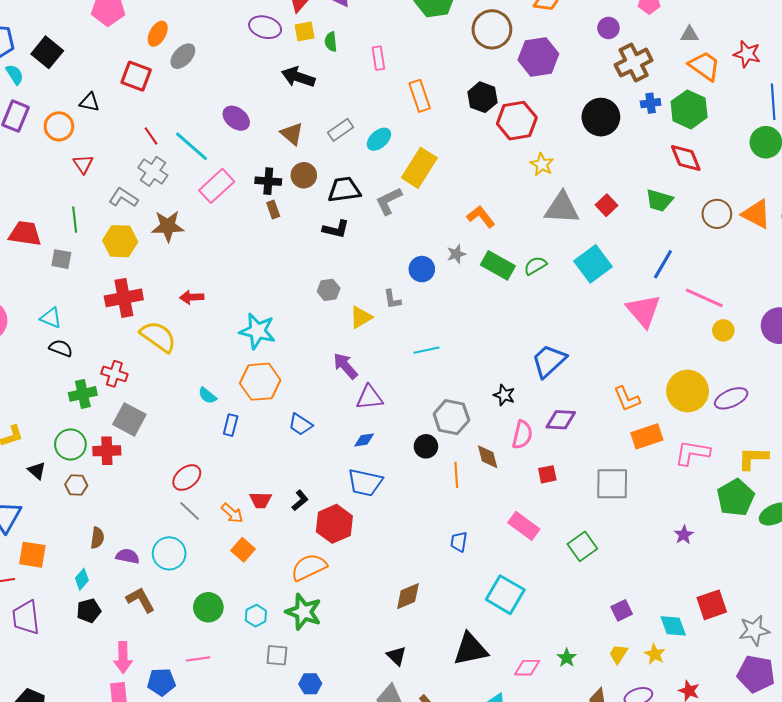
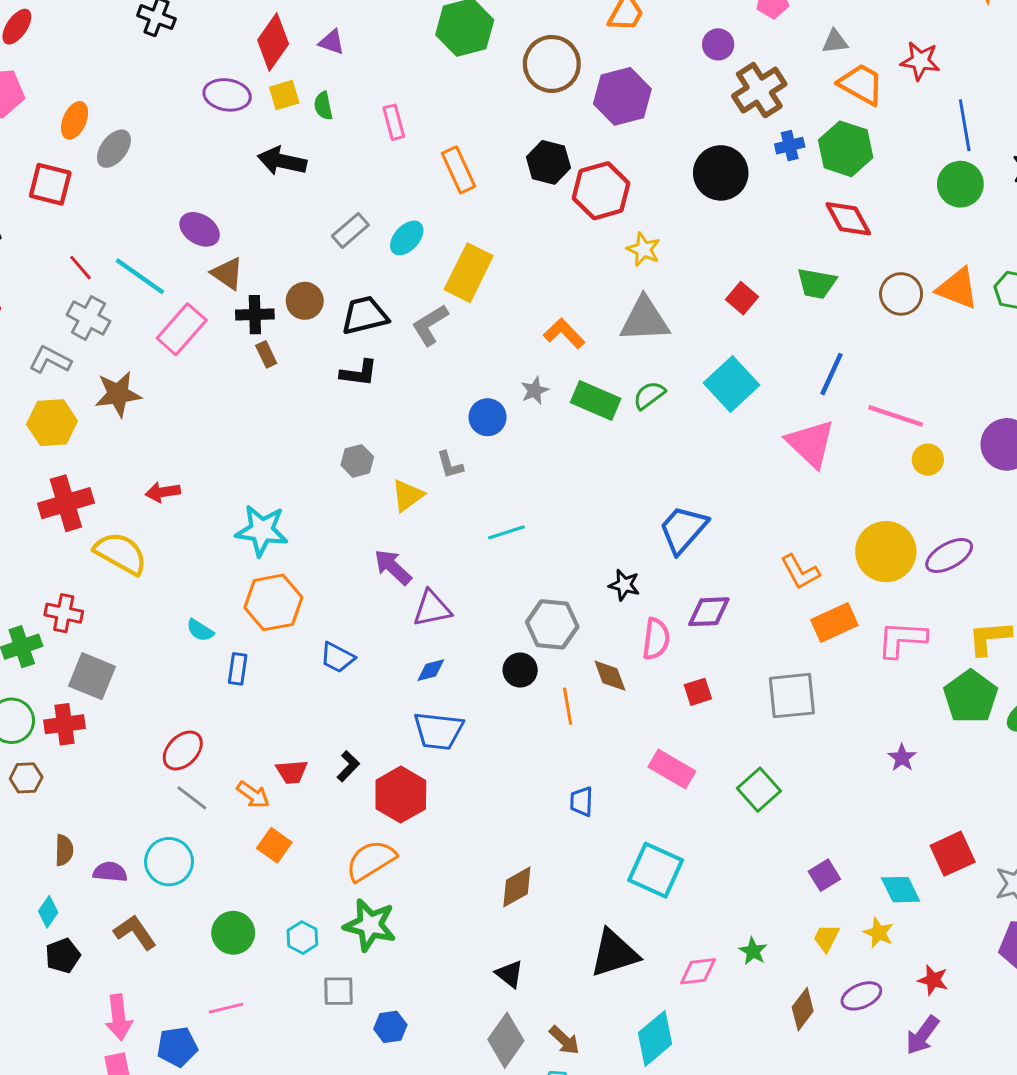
brown triangle: (292, 134) -> (227, 273), moved
gray triangle: (562, 208) -> (645, 320), moved

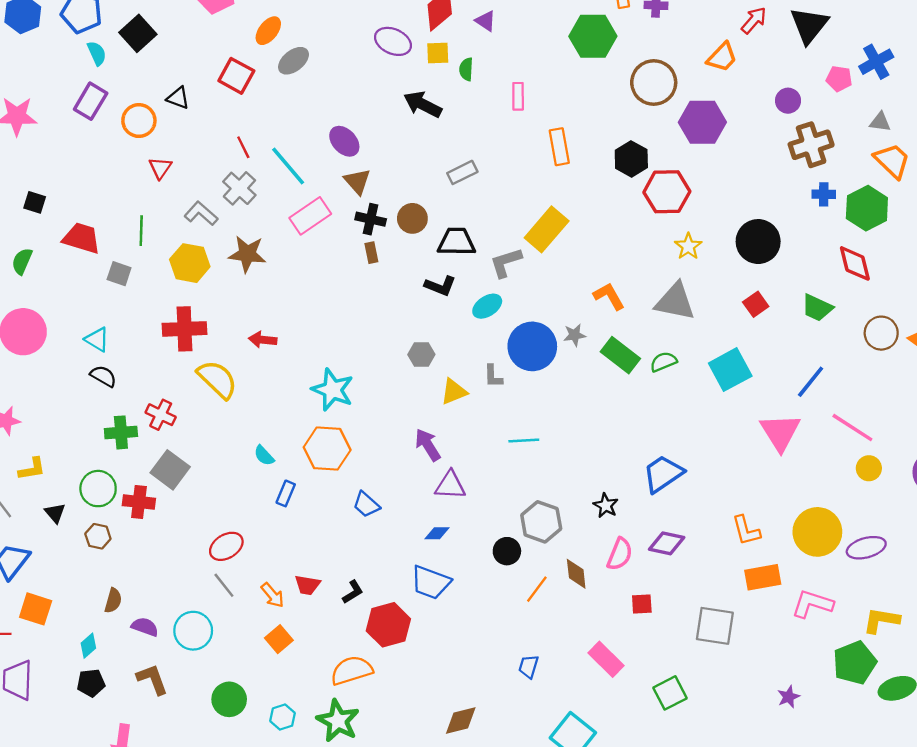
black circle: (721, 173) -> (758, 242), moved
cyan ellipse: (407, 238) -> (487, 306), moved
blue circle: (488, 417) -> (532, 346), size x1.6
orange line: (568, 706) -> (537, 589), turned 32

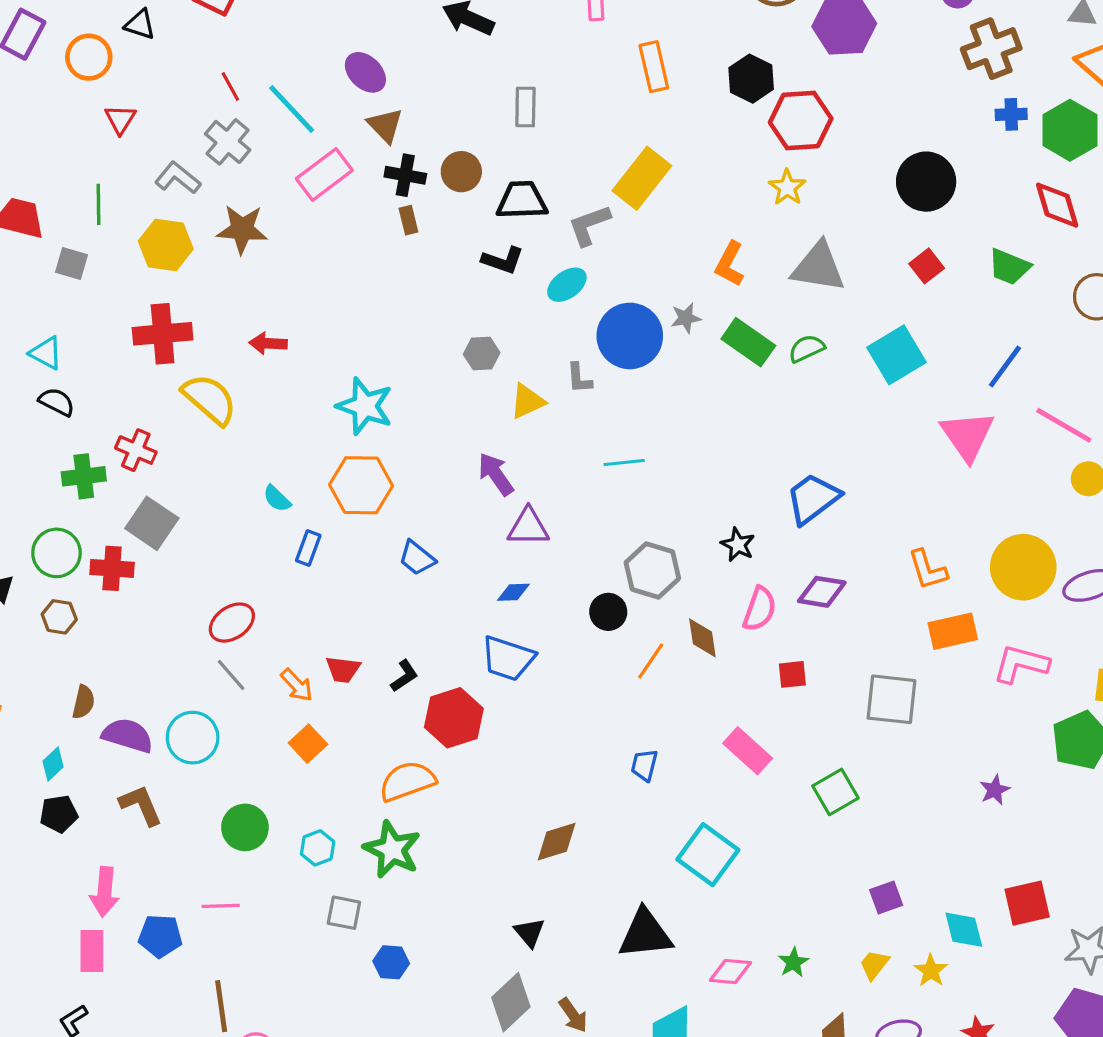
gray rectangle: (462, 172) -> (525, 107), turned -60
yellow star: (688, 246) -> (787, 187), moved
orange L-shape: (609, 296) -> (730, 264), turned -120
purple semicircle: (145, 627) -> (128, 735), size x1.4

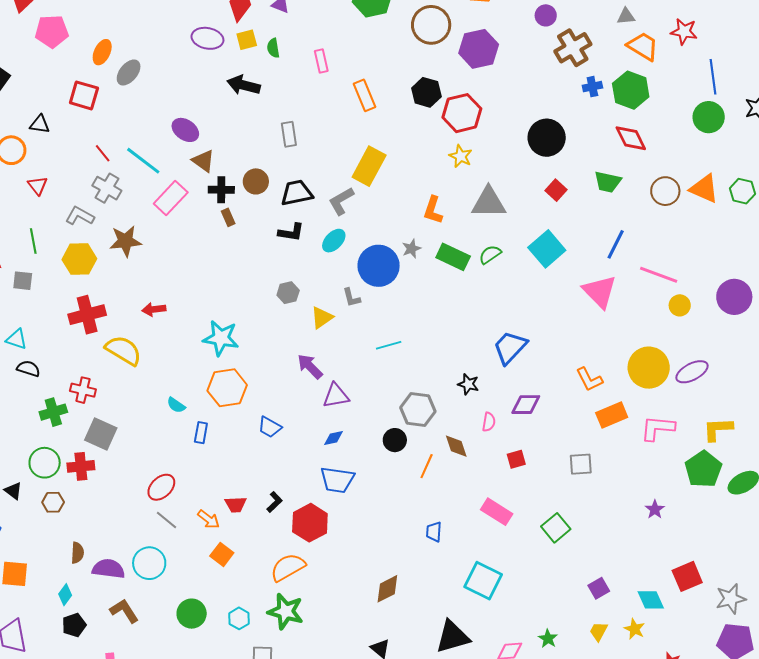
pink semicircle: (760, 609) -> (489, 422), size x0.7
gray square: (891, 699) -> (581, 464), size x0.7

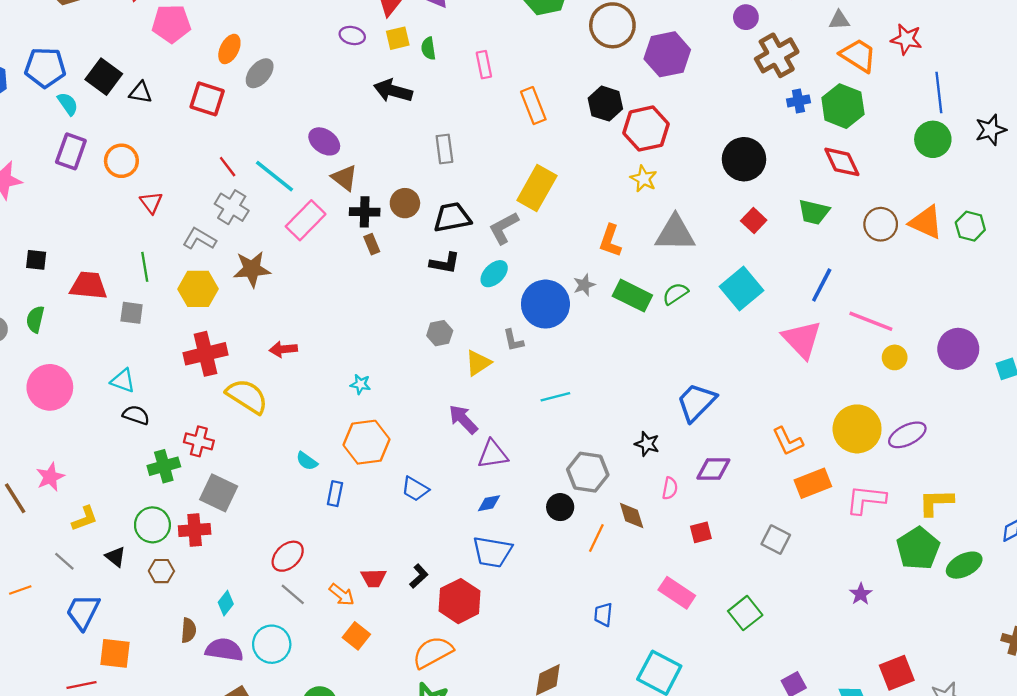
purple ellipse: (207, 38) -> (352, 35), size x0.7
black triangle: (40, 124) -> (141, 92), moved
cyan star: (221, 338) -> (360, 384), size x0.5
gray square: (581, 464) -> (776, 540), turned 30
cyan diamond: (65, 595) -> (226, 603), moved

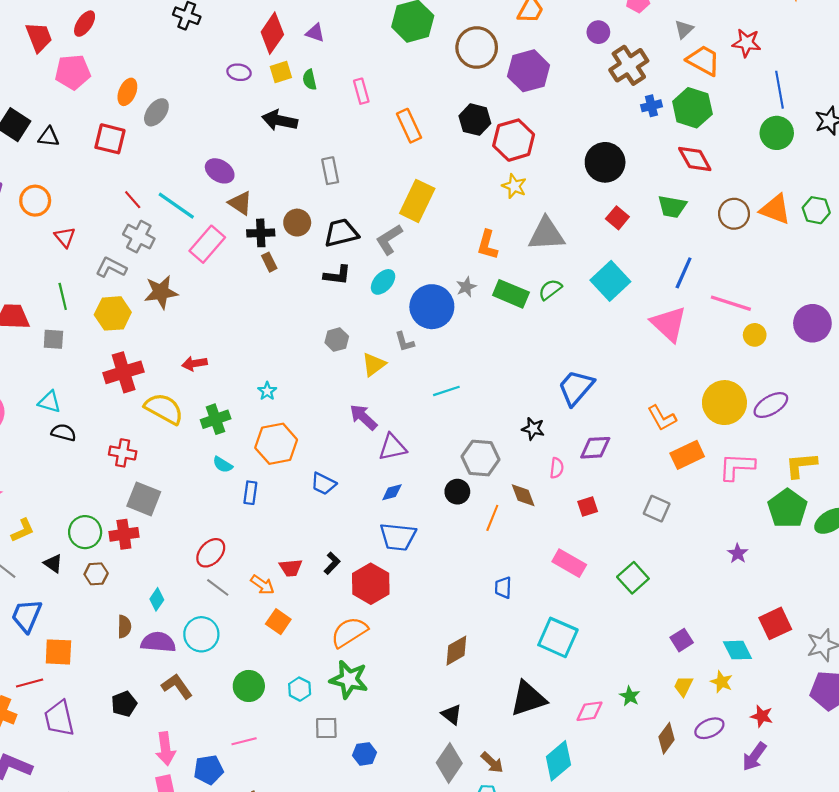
gray triangle: (839, 20) -> (684, 29), turned -36
cyan star: (360, 384) -> (267, 391), turned 30
green cross: (164, 466) -> (216, 419), moved

